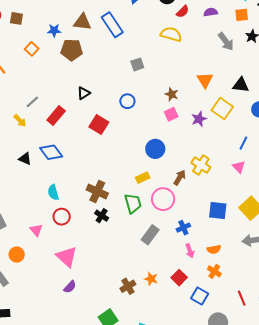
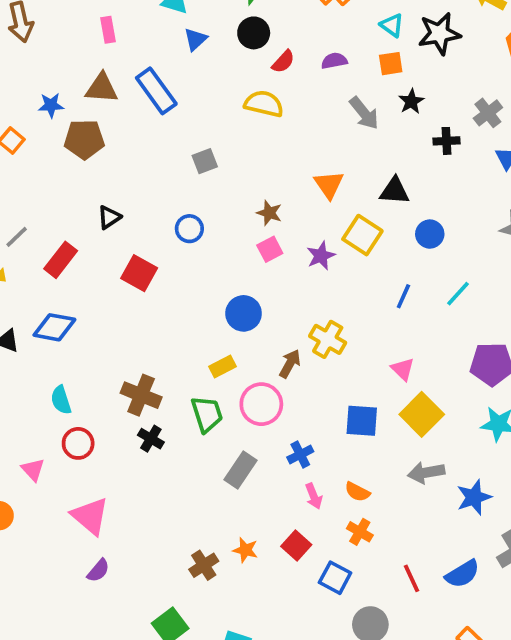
blue diamond: (51, 152) -> (54, 327), turned -40
pink triangle: (239, 167) -> (403, 369), moved
orange semicircle: (214, 249) -> (357, 492), turned 40

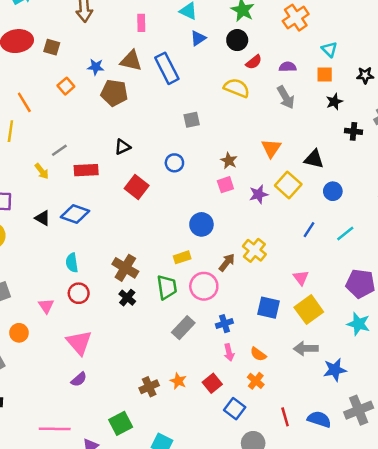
black star: (439, 34) -> (365, 75), moved, size x0.6
gray arrow: (364, 113) -> (286, 97), moved
red rectangle: (61, 260) -> (86, 170), turned 40
blue semicircle: (462, 574) -> (319, 419), turned -140

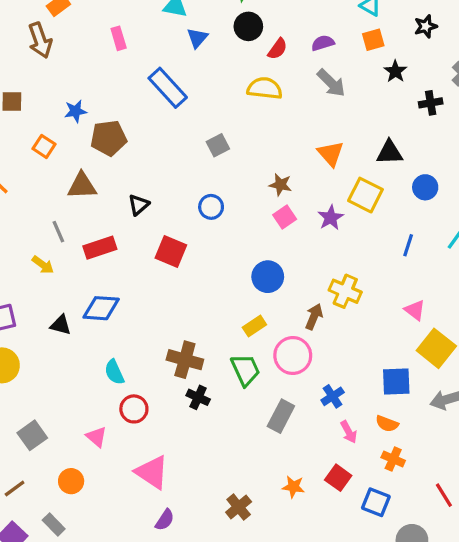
brown triangle: (131, 61) -> (82, 186), moved
gray line: (59, 150) -> (58, 232), turned -63
blue square: (268, 308) -> (396, 381), moved
brown cross: (149, 387) -> (239, 507), moved

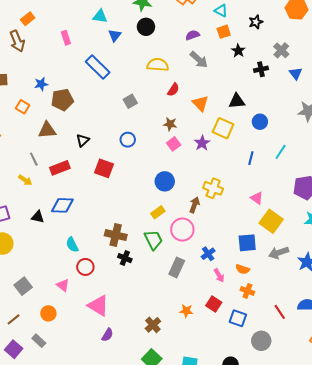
red semicircle: (278, 49) -> (173, 90), moved

